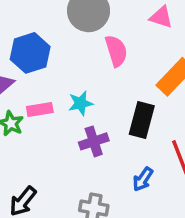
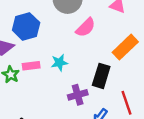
pink semicircle: (116, 51) -> (86, 27), turned 60
purple cross: (94, 141) -> (78, 95), moved

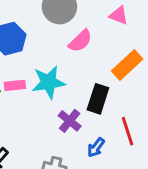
cyan star: (59, 63) -> (49, 82), size x1.6
purple cross: (78, 95) -> (70, 121), turned -36

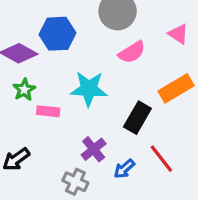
pink rectangle: (15, 85) -> (48, 111), moved
purple cross: (70, 121) -> (94, 149), moved
red line: (128, 131) -> (161, 159), turned -32

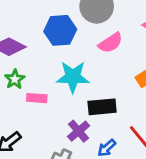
blue hexagon: (57, 34) -> (60, 30), moved
black rectangle: (137, 118) -> (102, 107), moved, turned 56

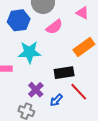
black rectangle: (102, 107) -> (64, 73), moved

